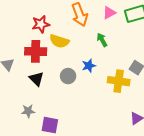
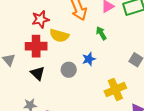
yellow cross: (119, 81) -> (115, 89), moved, turned -30

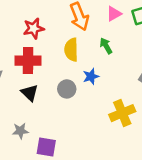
yellow semicircle: (59, 36) -> (71, 50), moved, turned 72

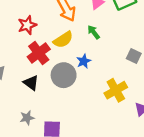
yellow semicircle: (71, 50) -> (63, 40), turned -114
red cross: (28, 61) -> (39, 53), moved, turned -30
gray circle: (67, 89) -> (64, 75), size x1.5

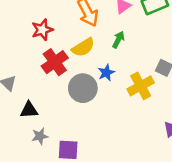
green arrow: (94, 32) -> (118, 40), turned 64
black triangle: (31, 83) -> (29, 110), moved, turned -42
yellow cross: (116, 90) -> (141, 86), moved

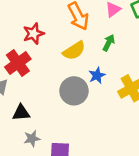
red cross: (55, 62) -> (18, 63), moved

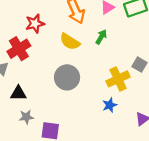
yellow semicircle: (74, 51) -> (70, 42), turned 60
blue star: (97, 75) -> (110, 105), moved

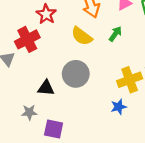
red star: (35, 24) -> (46, 14), turned -30
black triangle: (18, 93) -> (46, 88), moved

